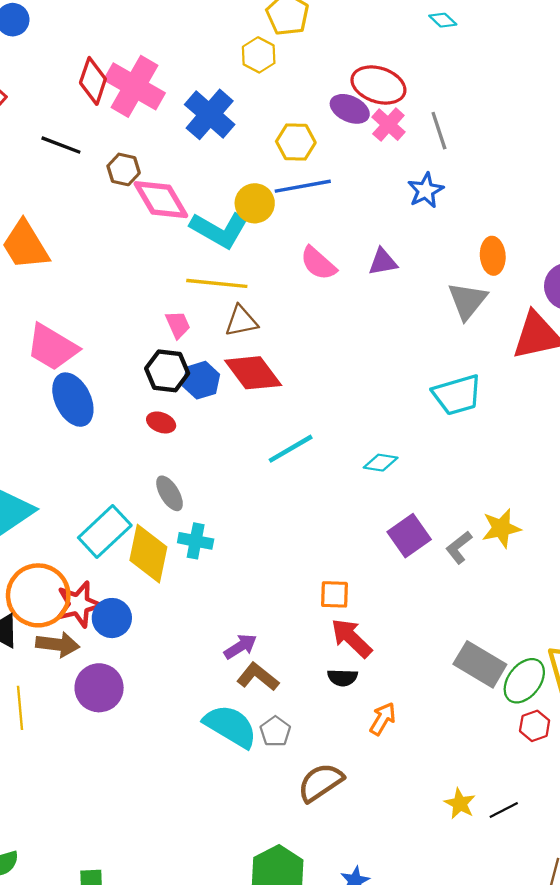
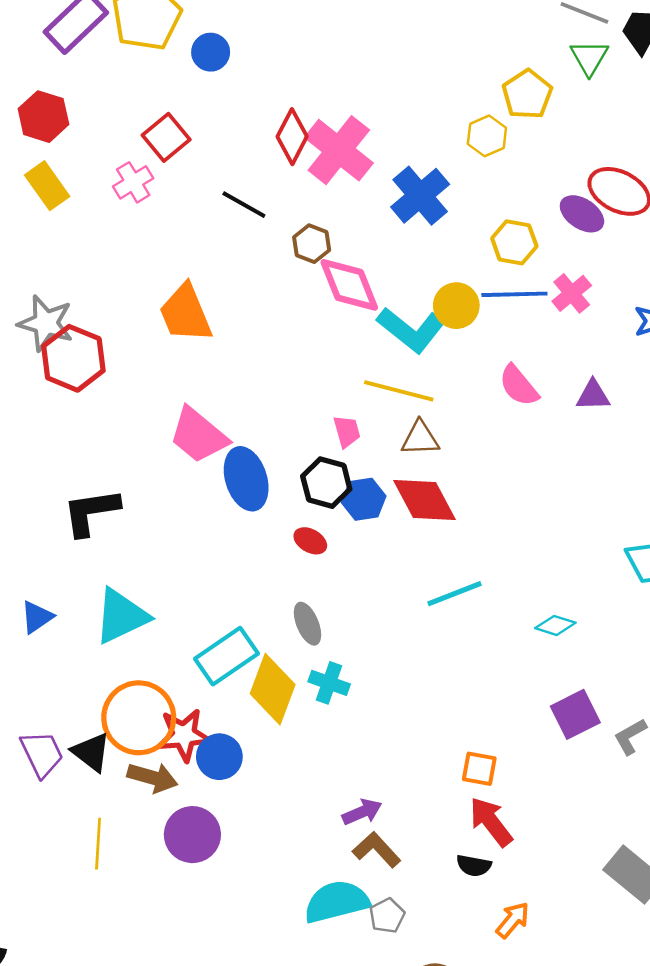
pink cross: (388, 125) -> (572, 293), moved
blue ellipse: (73, 400) -> (246, 479), moved
cyan semicircle: (230, 726) -> (337, 902), turned -54

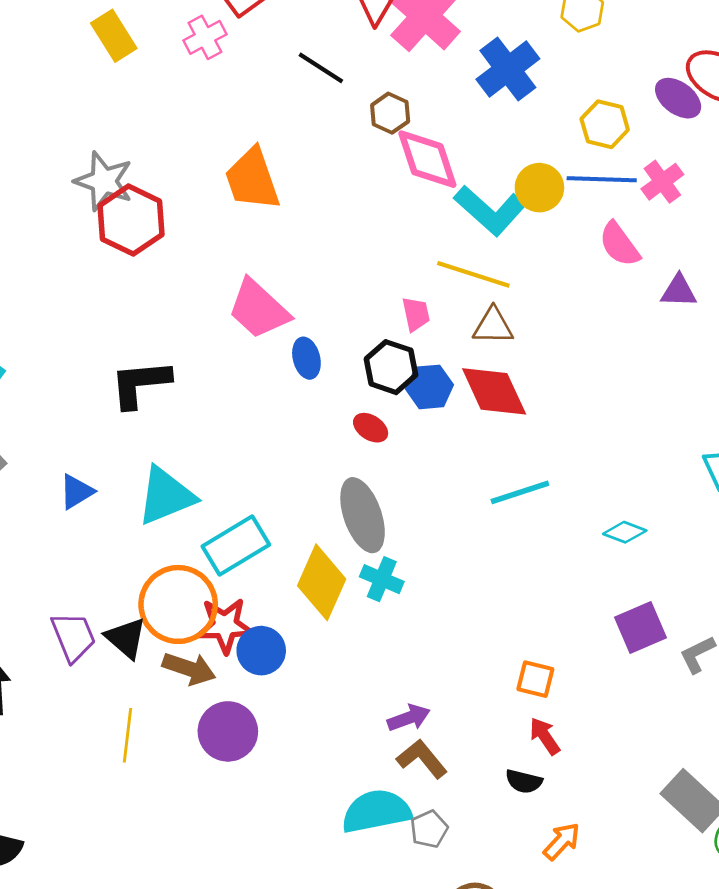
pink semicircle: (519, 386) -> (619, 244), moved
blue ellipse: (246, 479) -> (306, 358), size x0.6
gray ellipse: (307, 624) -> (363, 515), size x1.6
cyan rectangle: (226, 656) -> (236, 545), moved
red arrow: (491, 822) -> (545, 736), size x0.7

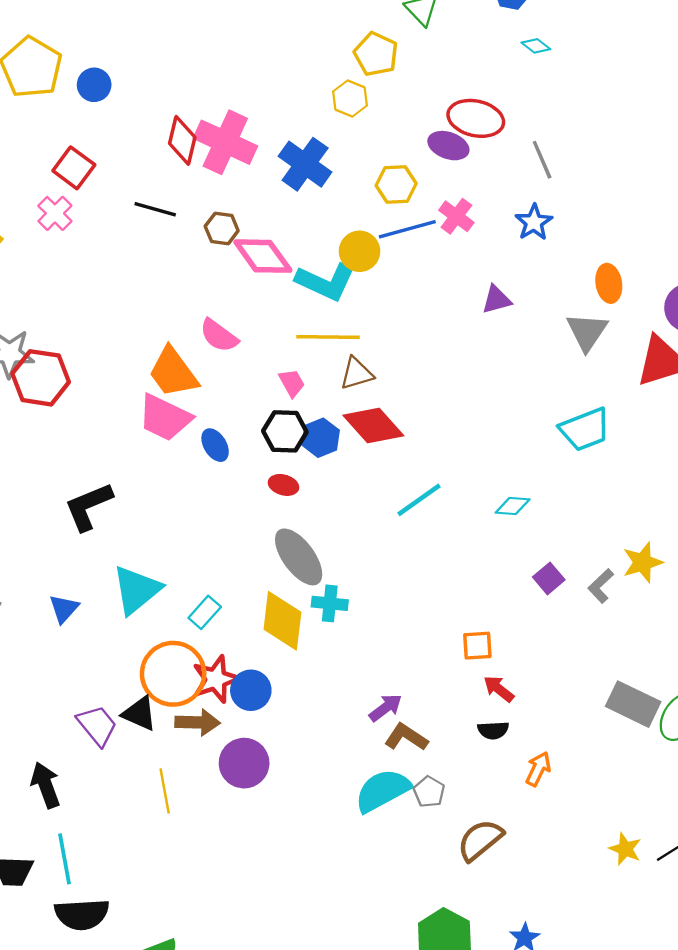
orange trapezoid: (252, 179) -> (173, 372), moved
pink semicircle: (619, 244) -> (219, 336), moved
cyan rectangle: (236, 545) -> (205, 612), size x0.6
purple square: (640, 628) -> (549, 578), size x0.7

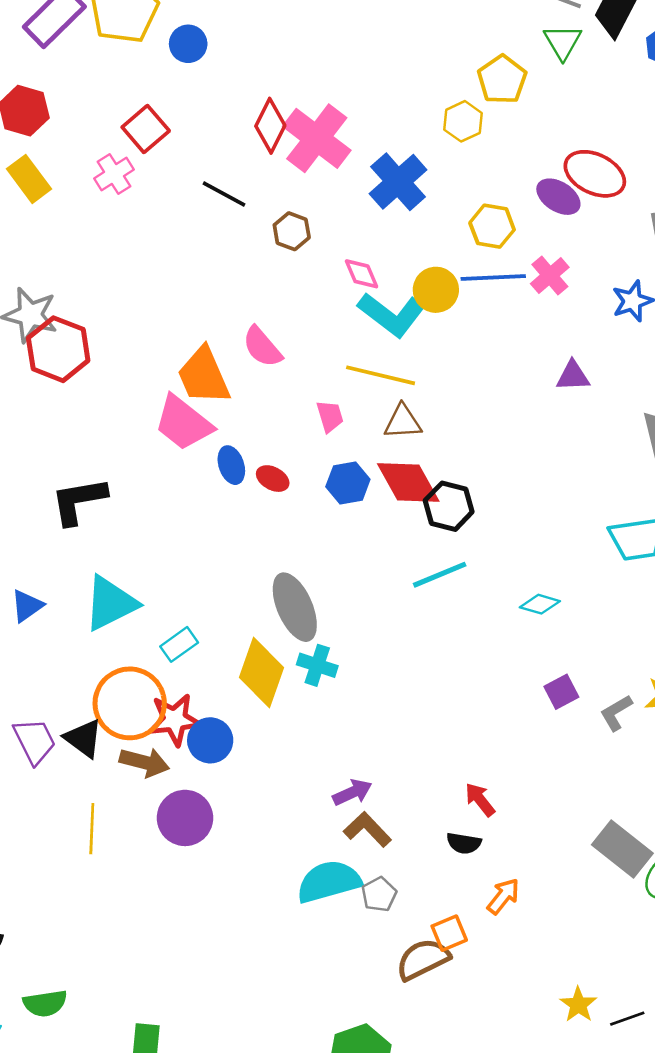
pink diamond: (263, 256) -> (361, 274), moved, size x0.6
black hexagon: (285, 431) -> (449, 506), moved
red ellipse: (283, 485) -> (273, 479), moved
orange square: (477, 646) -> (449, 933), moved, turned -32

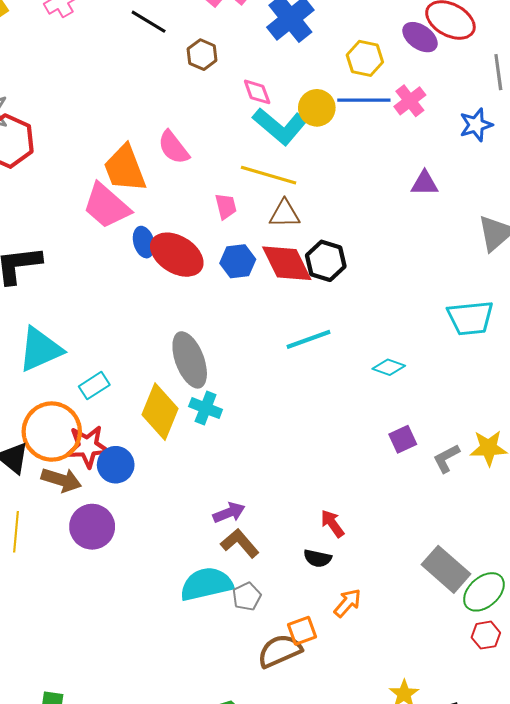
red ellipse: (273, 479) -> (177, 255), size x2.0
black hexagon: (449, 506) -> (326, 261), moved

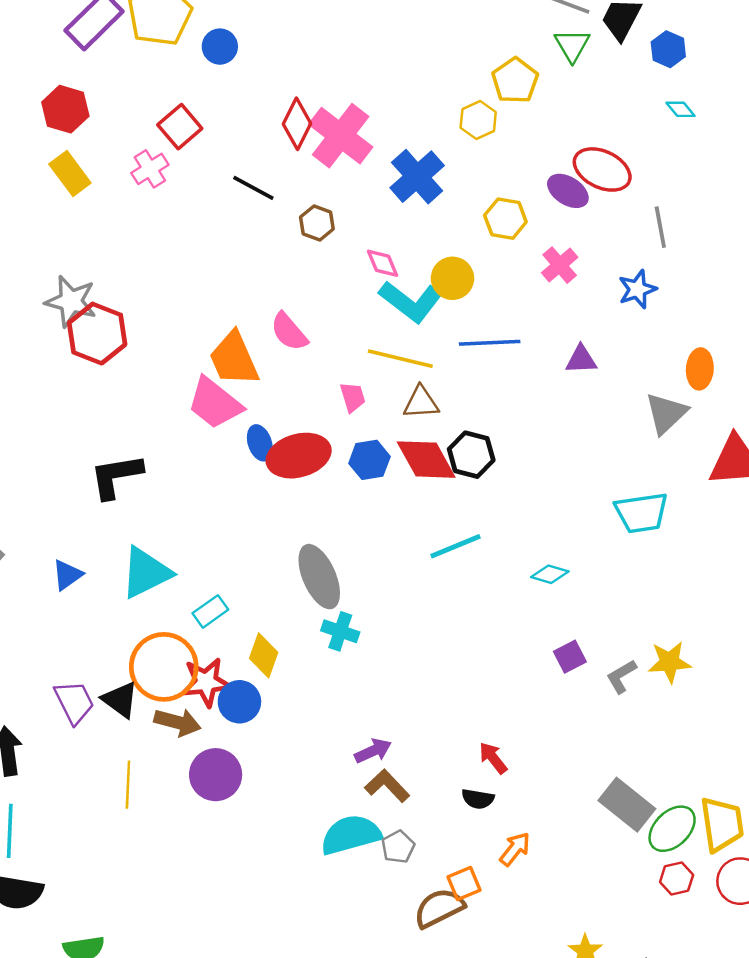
blue line: (364, 100) -> (490, 343), moved
red ellipse: (177, 255) -> (299, 456), turned -44
yellow diamond: (160, 412) -> (264, 655), moved, size x0.7

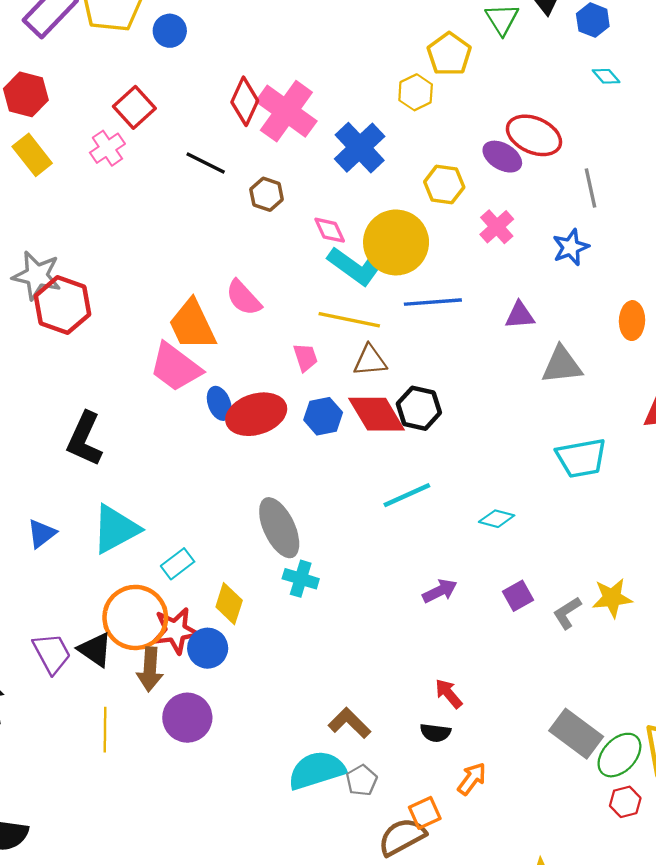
yellow circle: (452, 278) -> (396, 242), size x1.6
gray triangle: (666, 413) -> (562, 365), moved, turned 39
black L-shape: (116, 476) -> (85, 439), turned -54
brown arrow: (178, 722) -> (150, 669), turned 81
purple arrow: (373, 751) -> (440, 591), moved

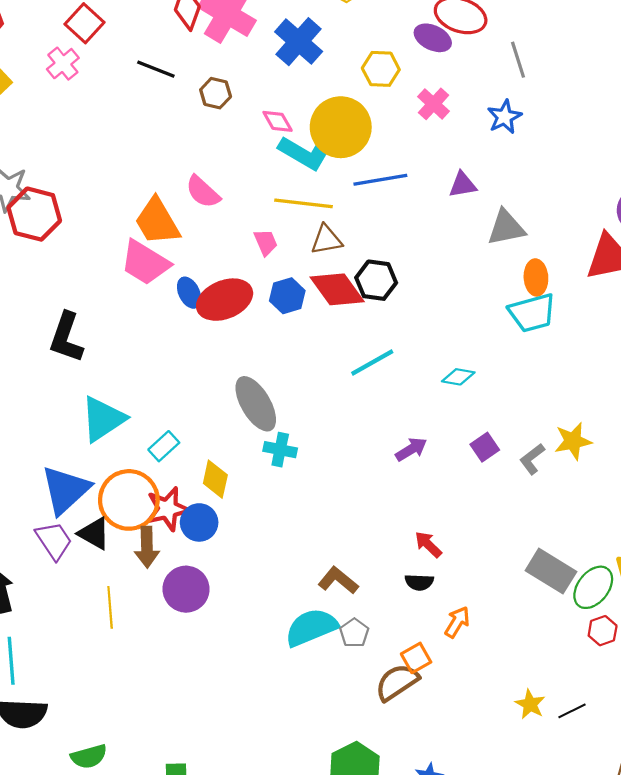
orange ellipse: (632, 321) -> (536, 277), moved
blue triangle: (42, 534) -> (65, 490), moved, size x1.8

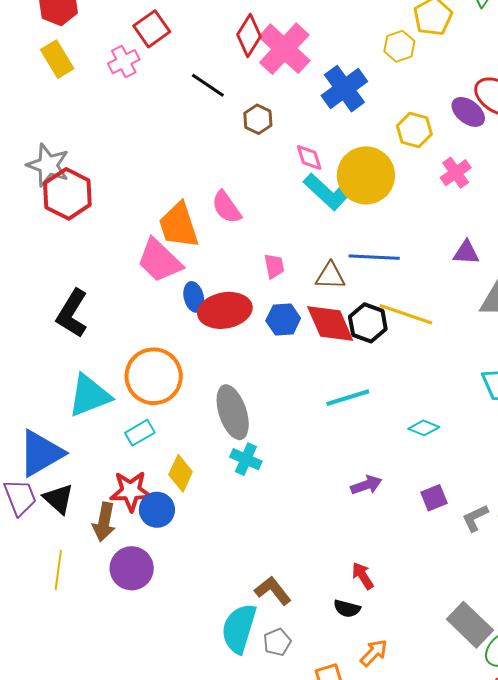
blue line: (380, 180) -> (374, 257), moved
yellow line: (304, 203) -> (406, 314), moved
orange circle: (129, 500) -> (154, 376), moved
cyan semicircle: (311, 627) -> (239, 628), turned -63

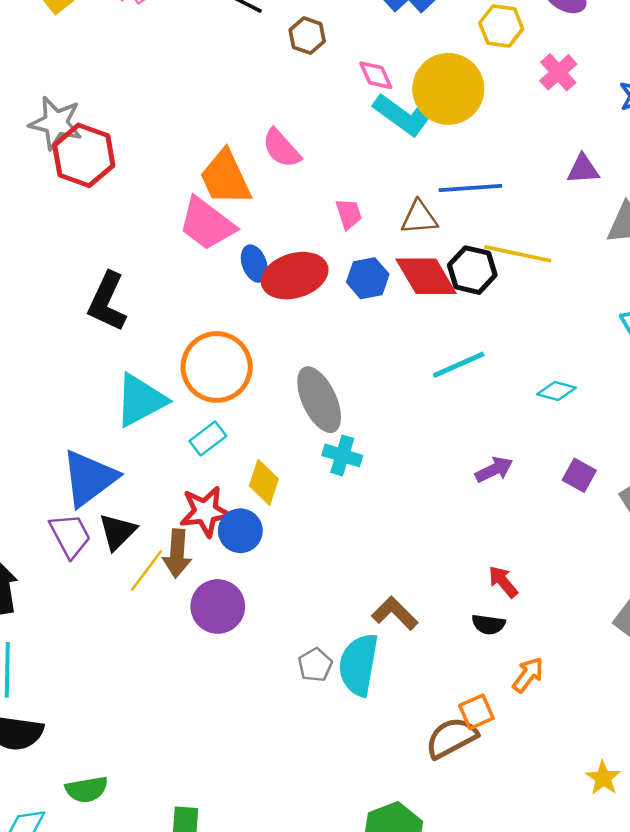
purple square: (434, 498) -> (579, 475), turned -32
black triangle: (58, 499) -> (117, 532), turned 40
yellow line: (58, 570) -> (146, 570), moved, turned 36
gray pentagon: (277, 642) -> (315, 665), moved

